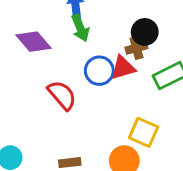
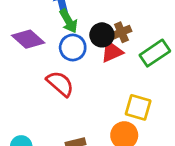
black circle: (145, 32) -> (102, 35), moved
blue circle: (99, 71) -> (73, 47), moved

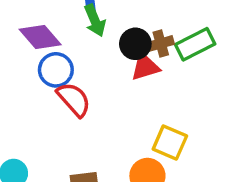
blue circle: (73, 47) -> (56, 70), moved
green rectangle: (155, 53) -> (195, 44), moved

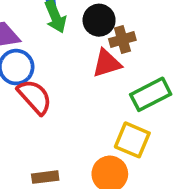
black circle: (135, 44) -> (99, 20), moved
green rectangle: (195, 44) -> (151, 94), moved

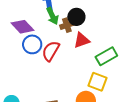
brown cross: (122, 39) -> (67, 25), moved
red semicircle: (35, 97) -> (51, 51), moved, turned -105

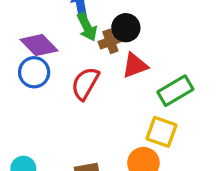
blue circle: (32, 44) -> (34, 72), moved

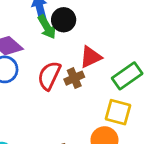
black circle: (126, 28) -> (64, 20), moved
brown cross: (110, 41) -> (74, 78), moved

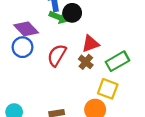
green arrow: (47, 27) -> (59, 17), turned -42
brown cross: (74, 78) -> (86, 62), moved, turned -32

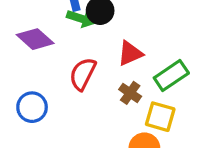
blue circle: (22, 47) -> (32, 107), moved
brown cross: (86, 62) -> (130, 93), moved

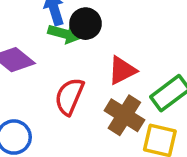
brown cross: (130, 93) -> (124, 115), size x1.5

